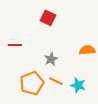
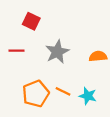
red square: (48, 18) -> (31, 21), moved
gray star: (51, 59) -> (57, 52), moved, size x1.5

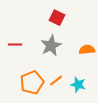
red square: (31, 21) -> (57, 18), moved
orange line: (63, 91) -> (56, 81), turned -64

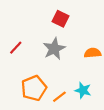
red line: (15, 45) -> (16, 48), turned -48
orange line: (56, 81) -> (59, 97), moved

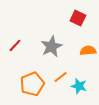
red square: (61, 19) -> (78, 18), moved
orange line: (59, 97) -> (61, 77), moved

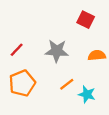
gray star: (52, 46) -> (57, 51), turned 30
orange pentagon: (32, 84) -> (22, 83), moved

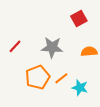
red square: (86, 20) -> (79, 19), turned 35
orange pentagon: (22, 83) -> (38, 77), moved

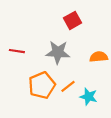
red square: (79, 19) -> (73, 20), moved
red line: (15, 46) -> (17, 51), turned 56

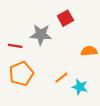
gray star: (58, 52) -> (41, 35), moved
orange pentagon: (42, 85) -> (21, 74), moved

